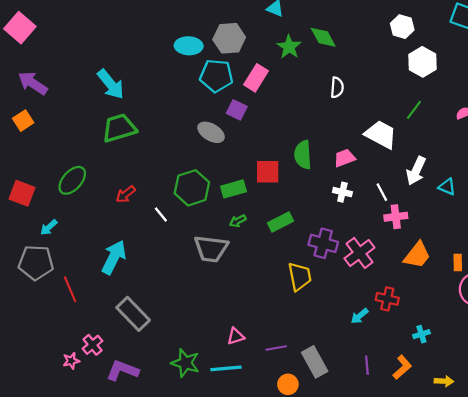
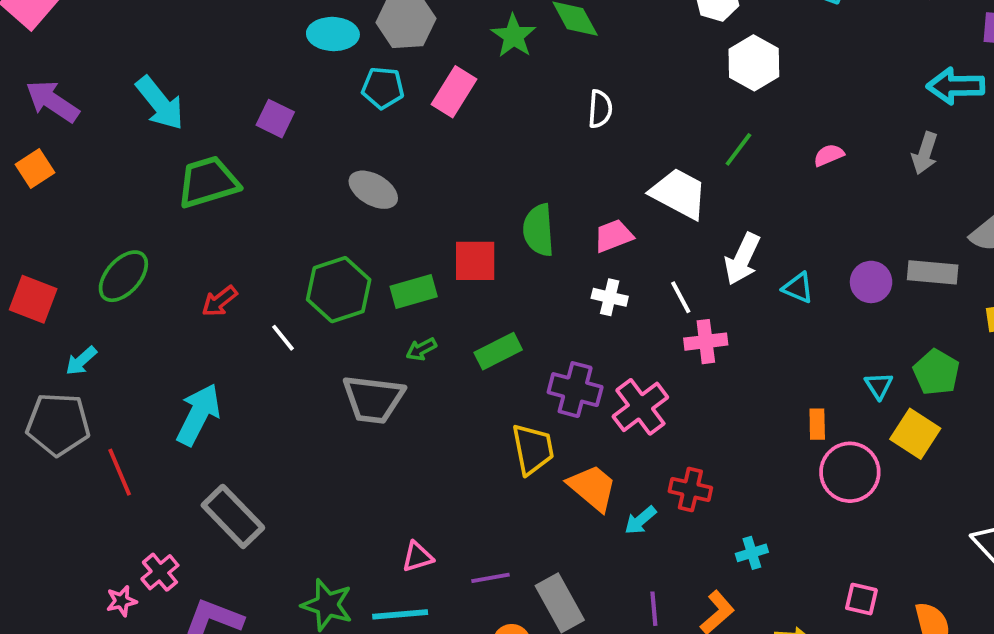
cyan pentagon: (216, 76) -> (383, 88), size x0.7
cyan arrow: (111, 84) -> (160, 103), moved
purple square: (237, 110) -> (275, 119), moved
orange trapezoid: (417, 255) -> (592, 488), moved, turned -88

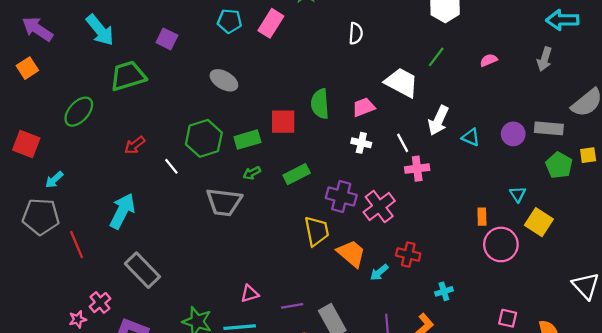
green ellipse: (123, 276) -> (79, 112), moved
green pentagon: (936, 372) -> (559, 165), moved

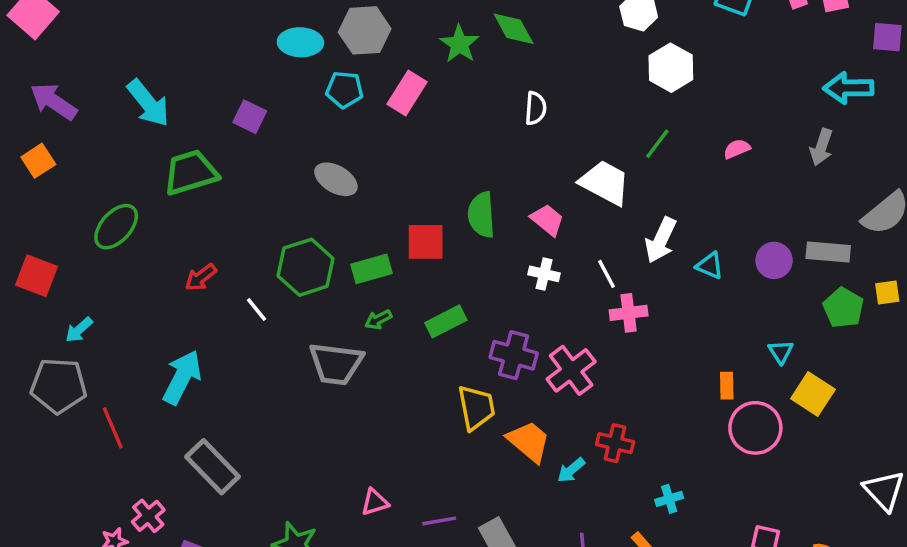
pink trapezoid: (364, 107) -> (547, 220), turned 60

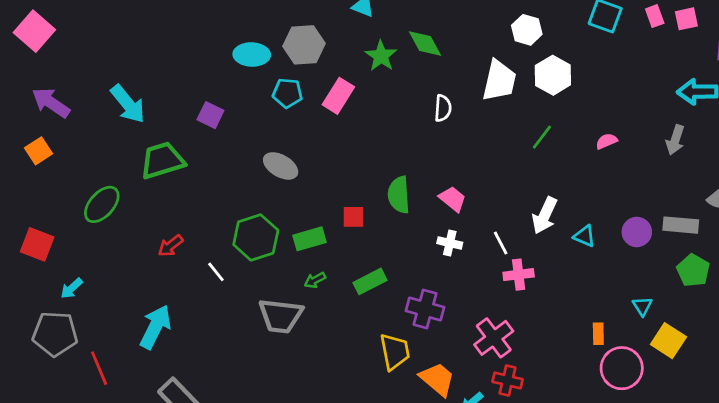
white trapezoid: (605, 183) -> (499, 81), moved, turned 75
red square: (426, 242) -> (353, 217), size x0.7
pink cross: (571, 370) -> (494, 338), moved

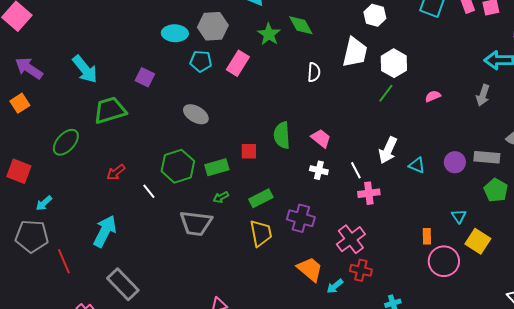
white hexagon: (553, 75) -> (394, 63), moved
yellow trapezoid: (395, 352) -> (261, 233), moved

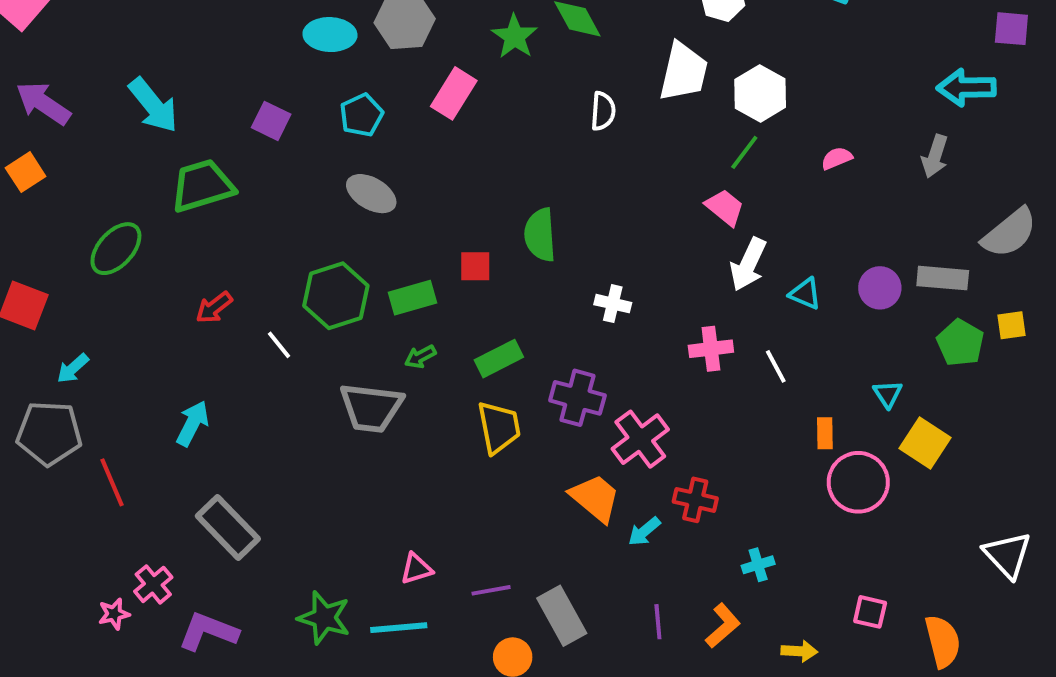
cyan pentagon: (201, 61) -> (361, 115), moved, turned -30
pink trapezoid: (321, 138) -> (725, 207), moved
white line: (356, 170) -> (776, 366), moved
cyan arrow: (105, 231) -> (193, 423), size x0.7
pink cross: (351, 239) -> (640, 439), moved

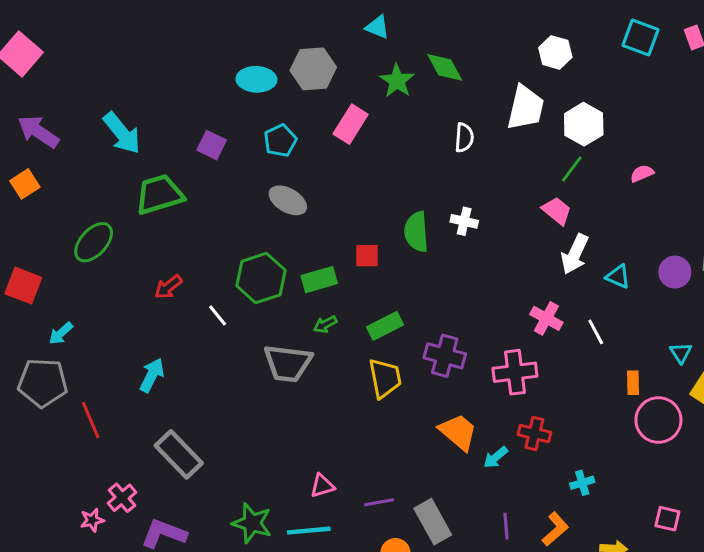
white cross: (613, 304) -> (464, 221), moved
pink cross: (711, 349) -> (546, 318), turned 36
pink cross: (640, 439) -> (515, 372), moved, turned 30

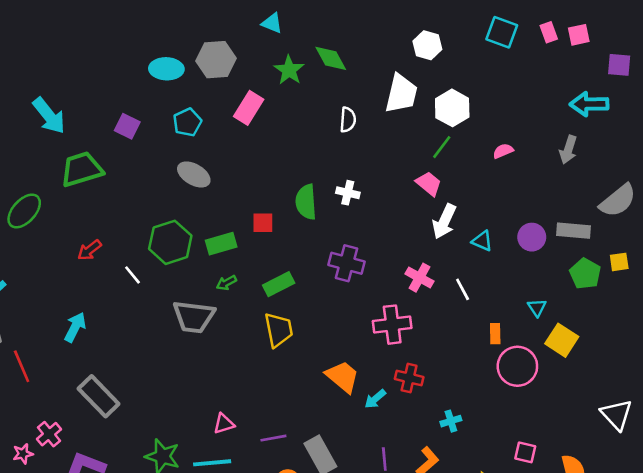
purple cross: (445, 356) -> (346, 263), moved

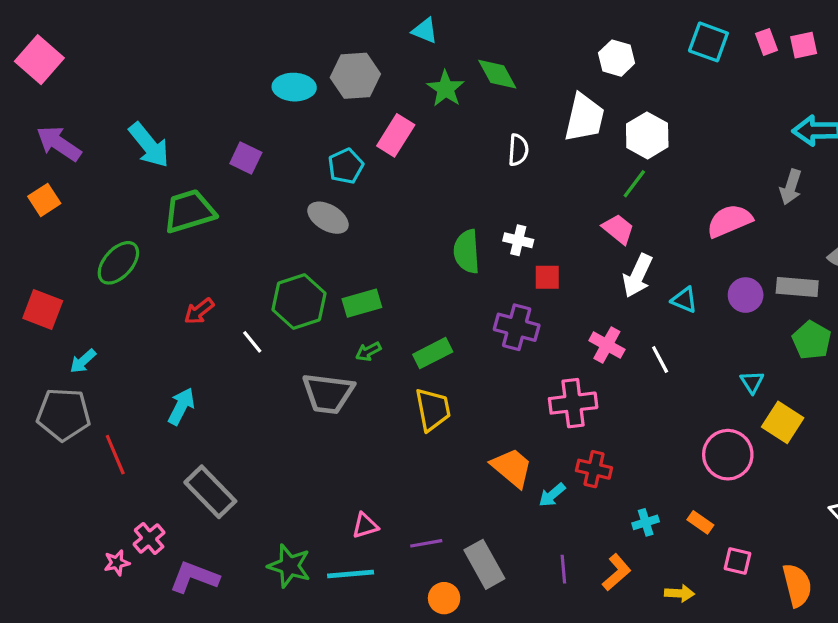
cyan pentagon: (187, 122) -> (346, 166), moved
pink semicircle: (503, 151) -> (729, 221), moved, size x1.8
red square: (263, 223) -> (547, 277), moved
orange rectangle: (495, 334) -> (700, 522), moved, turned -54

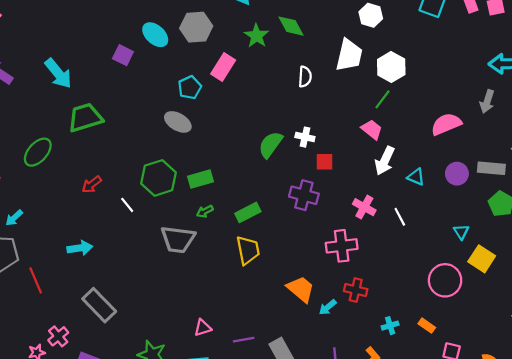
cyan ellipse: (294, 87) -> (155, 35), turned 40
purple square: (246, 158) -> (123, 55), moved
green semicircle: (467, 252) -> (271, 145), turned 40
cyan arrow: (181, 406) -> (80, 248), turned 55

